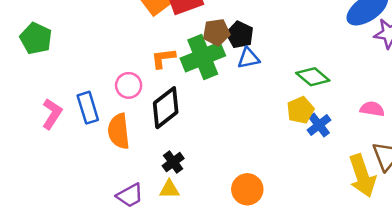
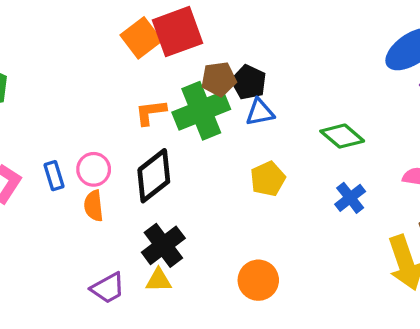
pink circle: (129, 85) -> (94, 169), moved
blue rectangle: (88, 108) -> (54, 176), size x0.7
yellow pentagon: (300, 110) -> (268, 179), moved
orange semicircle: (119, 131) -> (94, 206), size x0.7
black cross: (173, 162) -> (163, 245), size x1.5

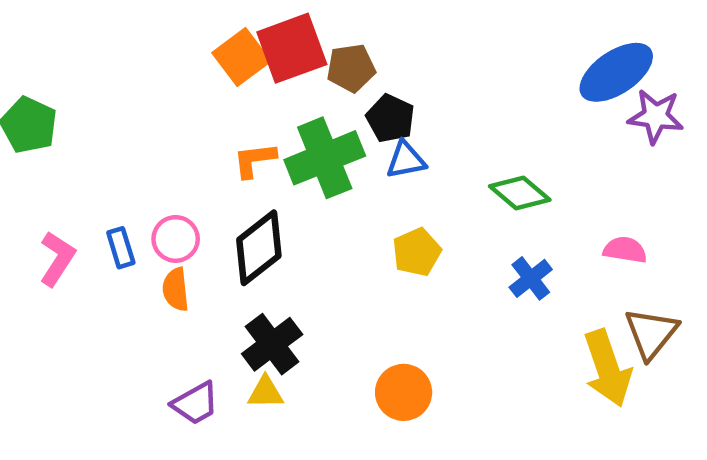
brown pentagon: (219, 79) -> (351, 68), moved

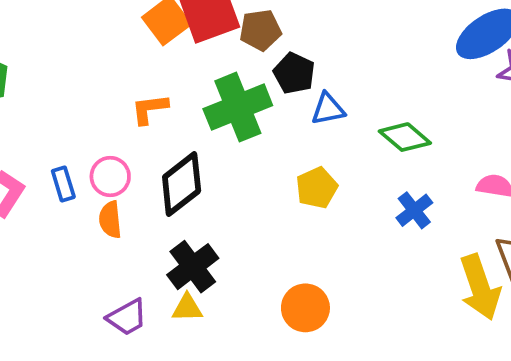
orange L-shape: (255, 160) -> (150, 109), moved
blue triangle: (406, 160) -> (328, 109), moved

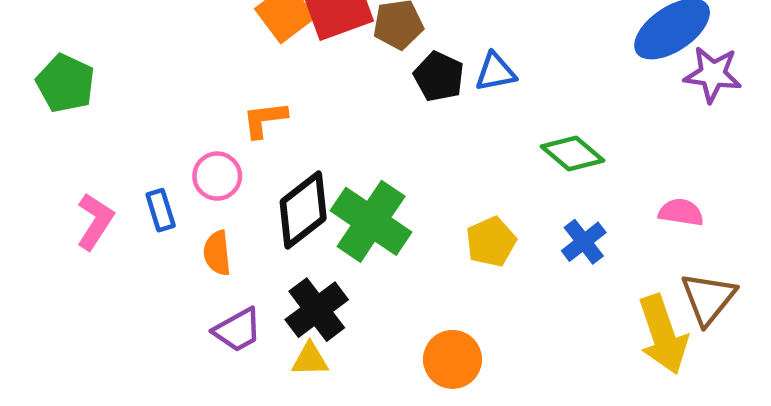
green cross: (238, 107) -> (371, 221), moved, turned -34
blue triangle: (328, 109) -> (496, 72), moved
pink circle: (110, 177) -> (217, 176), moved
yellow pentagon: (317, 188) -> (491, 242), moved
purple trapezoid: (127, 317) -> (238, 330), moved

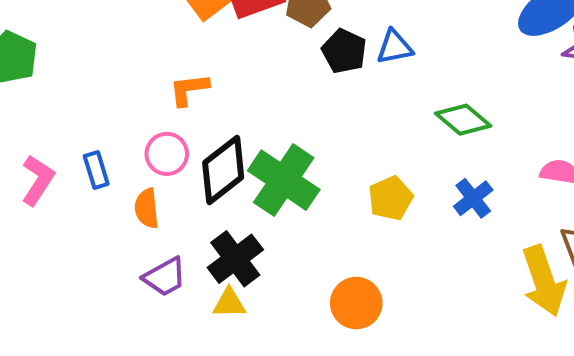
pink circle: (217, 176) -> (167, 154), moved

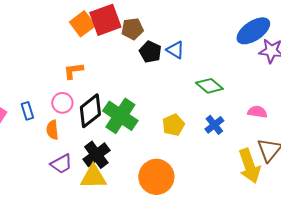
blue triangle: (395, 47) -> (175, 50), turned 42
yellow triangle: (229, 303) -> (93, 177), size x1.6
orange circle: (356, 303) -> (156, 177), size x1.4

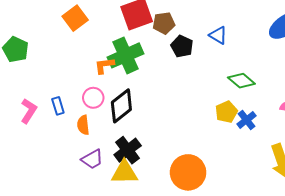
orange square: (82, 24) -> (75, 18), moved
blue triangle: (175, 50) -> (218, 35), moved
green cross: (120, 116) -> (126, 55), moved, turned 32
yellow pentagon: (173, 125) -> (226, 112), moved

